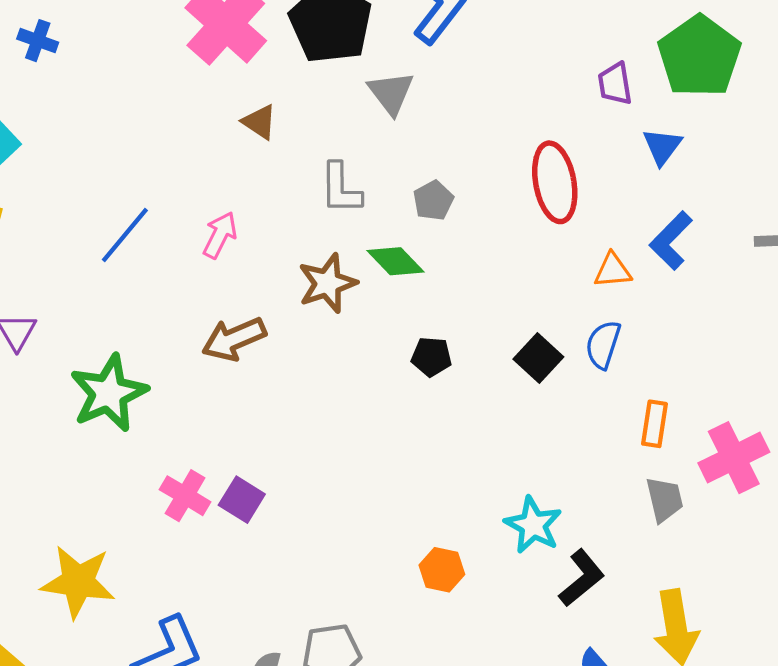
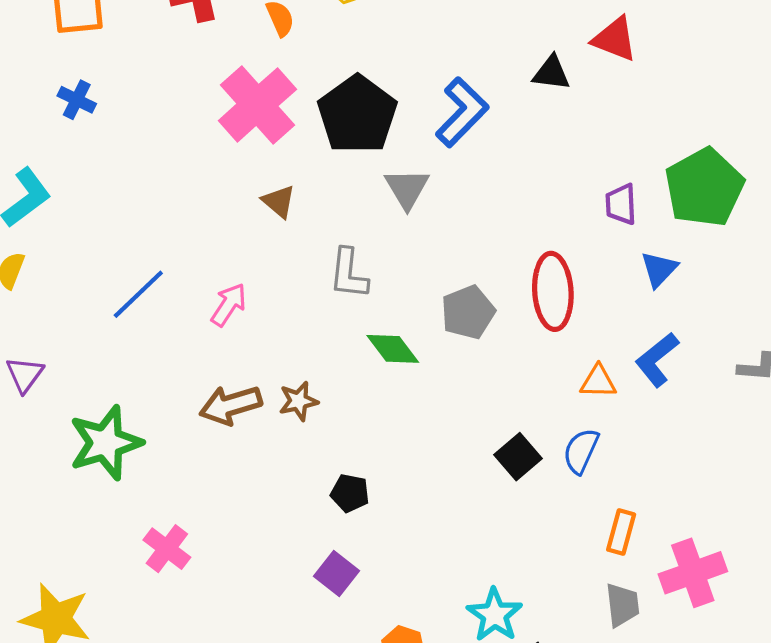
gray pentagon: (433, 201) -> (468, 312), moved, size x1.4
brown star: (327, 283) -> (299, 401), moved, size x0.7
black pentagon: (431, 357) -> (350, 493), moved
purple square: (242, 500) -> (337, 574), moved

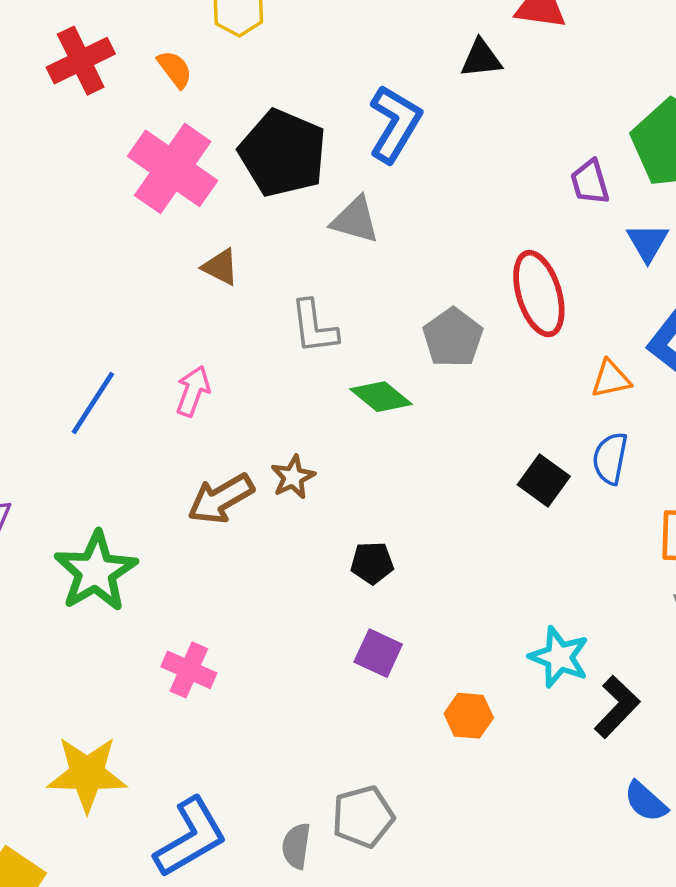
gray triangle: (407, 188) -> (355, 220), turned -30

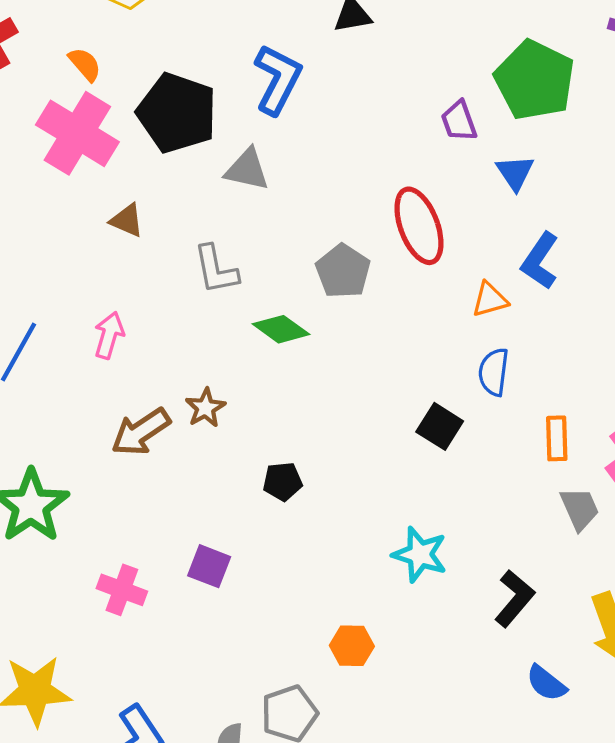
orange semicircle: (175, 69) -> (85, 64), moved
black square: (544, 481) -> (440, 426), moved
purple square: (378, 653) -> (209, 566), moved
cyan star: (559, 657) -> (420, 555), moved
orange hexagon: (469, 716) -> (352, 646), moved

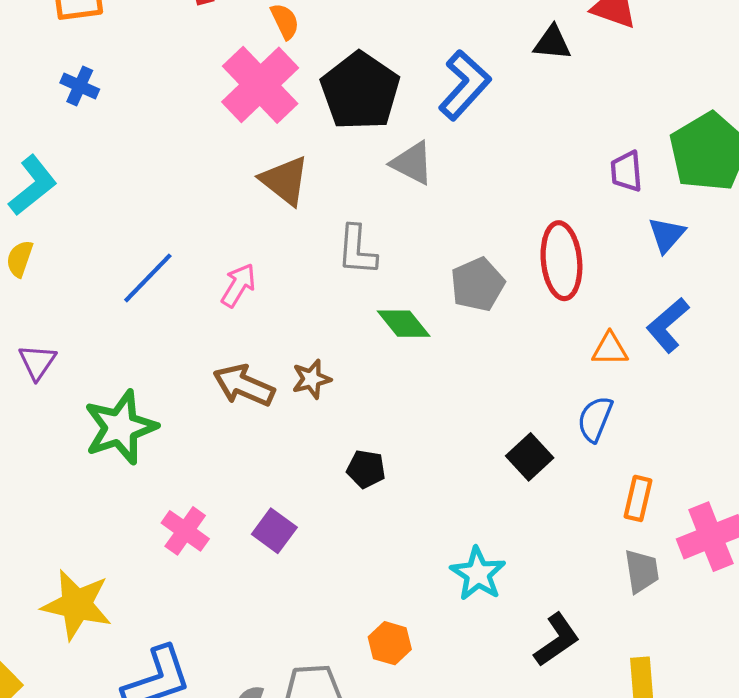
brown triangle: (127, 220) -> (285, 181), size x1.5
brown arrow: (141, 432) -> (244, 385), turned 42

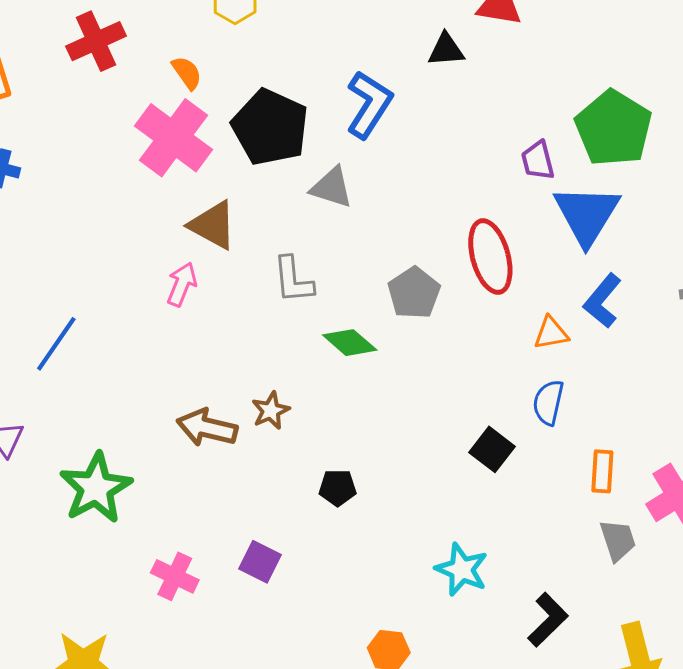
blue triangle: (667, 235) -> (587, 215), size x1.8
blue line: (148, 278) -> (56, 344), moved
pink arrow: (238, 285) -> (182, 284), moved

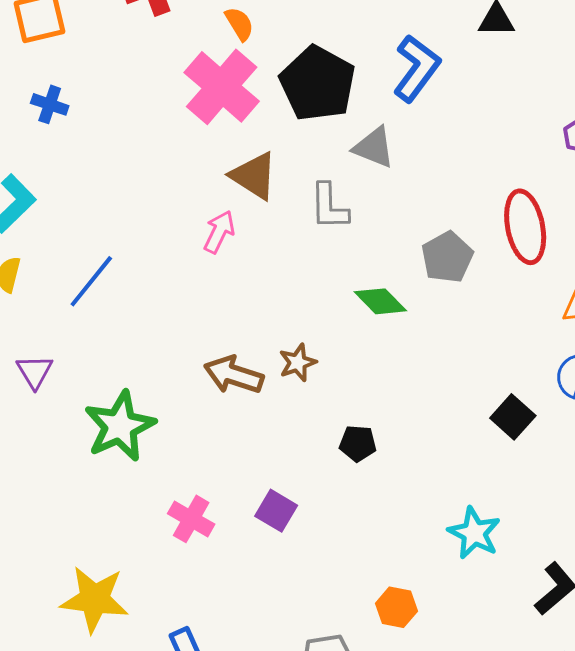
gray L-shape: (293, 280) -> (329, 206), moved

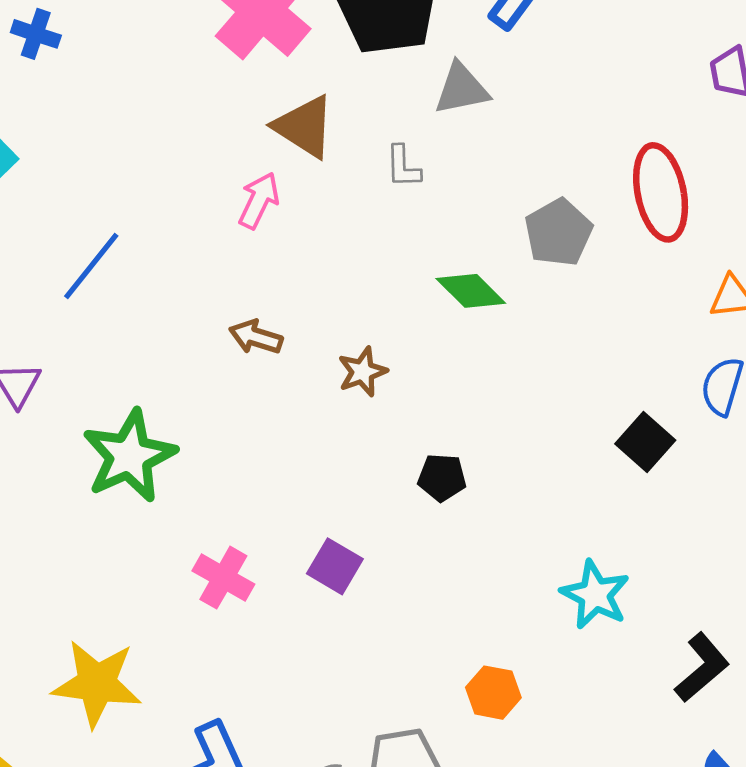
gray triangle: (374, 147) -> (462, 89), turned -33
gray L-shape: (329, 206) -> (403, 167), size x0.7
brown arrow: (234, 375) -> (256, 337), moved, size x0.7

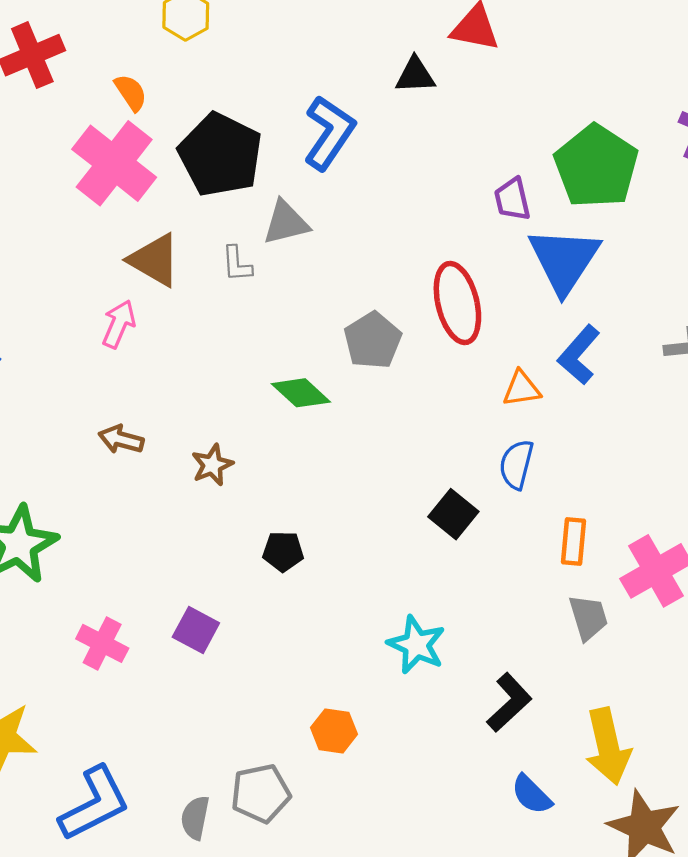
gray L-shape: (403, 167) -> (237, 264), moved

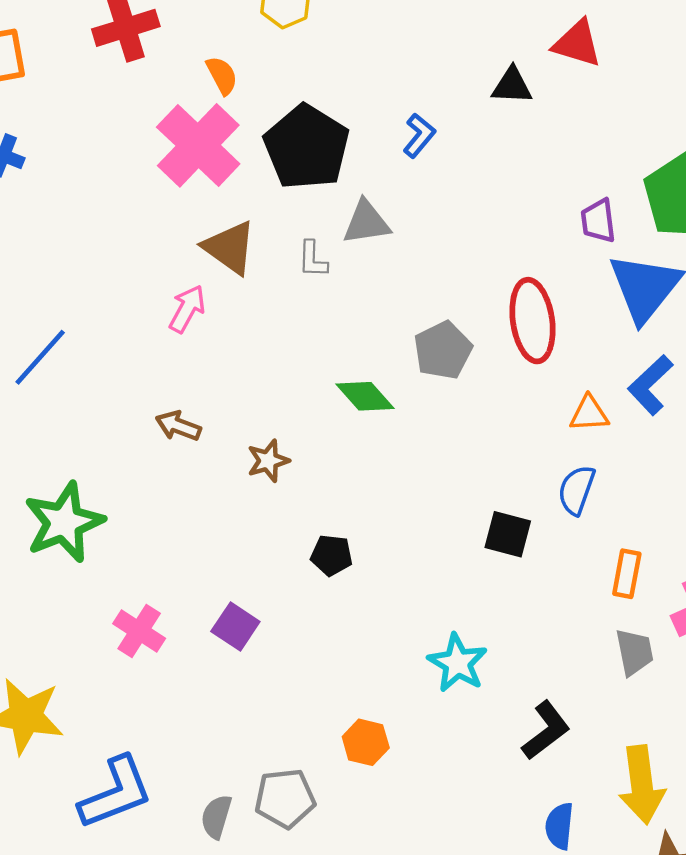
blue L-shape: (329, 133) -> (419, 135), size x0.6
black square: (453, 514) -> (508, 534), turned -30
blue semicircle: (531, 795) -> (560, 826), turned 45

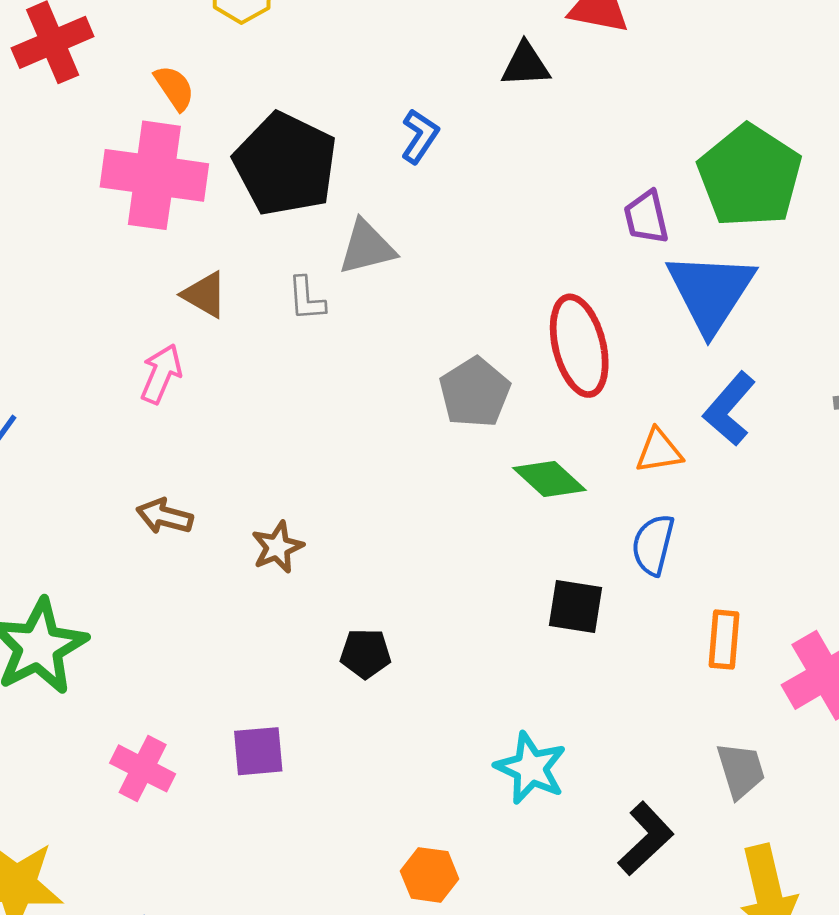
pink cross: (198, 145) -> (154, 175), turned -30
brown triangle: (230, 248) -> (205, 295), size x0.7
green diamond: (365, 396) -> (549, 479), moved
purple square: (235, 626) -> (258, 751), turned -33
gray trapezoid: (634, 652) -> (741, 770), moved

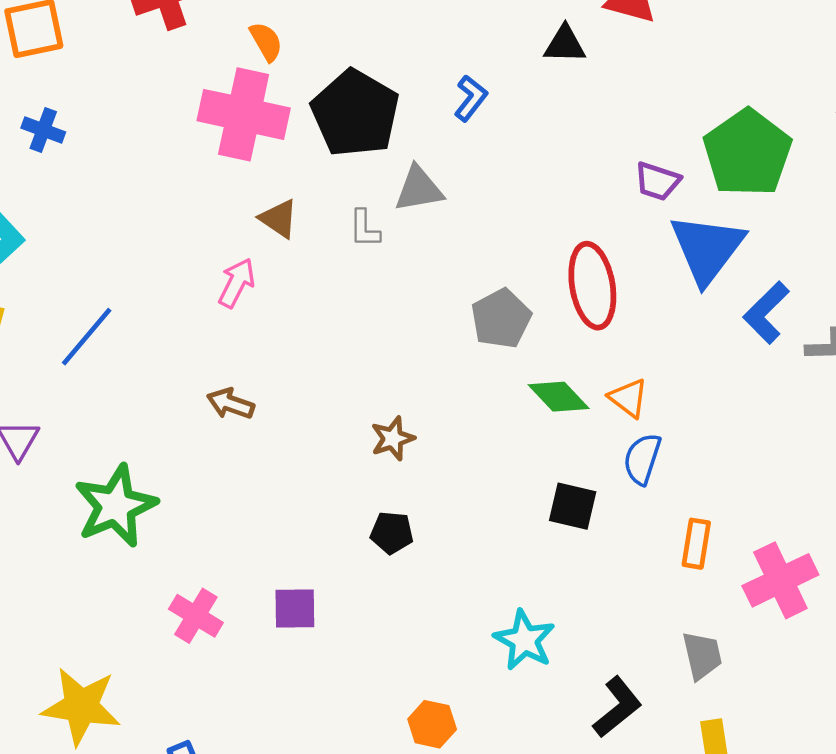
purple trapezoid: (646, 217) -> (657, 181), turned -63
blue L-shape: (729, 409) -> (766, 313), moved
orange triangle: (659, 451) -> (628, 398), moved, turned 42
brown star: (277, 547) -> (393, 438), moved

